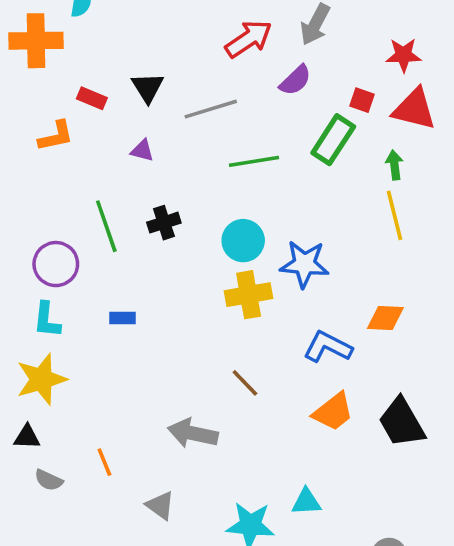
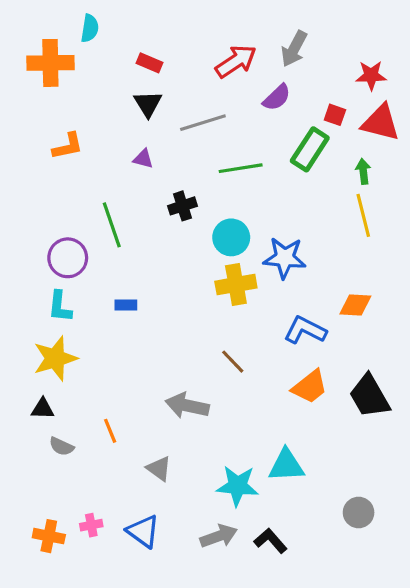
red rectangle: (92, 98) -> (149, 63), moved
black cross: (164, 223) -> (182, 206), moved
cyan triangle: (306, 502) -> (286, 465), size x1.4

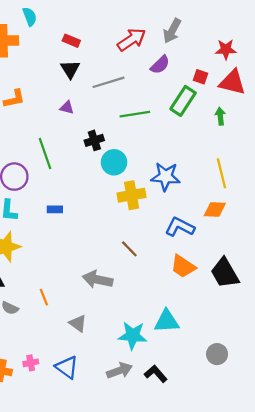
cyan semicircle: (90, 28) -> (30, 17), turned -30
yellow line: (363, 215) -> (221, 173), moved
cyan circle: (231, 237) -> (114, 162), moved
orange trapezoid: (310, 387) -> (183, 266), turned 72

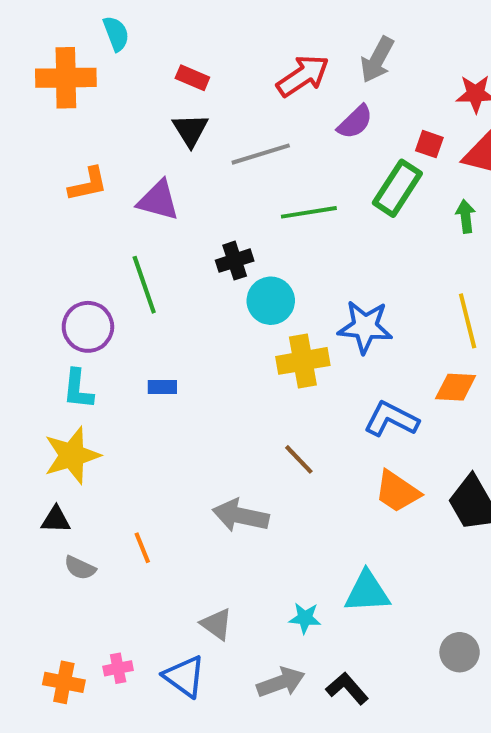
purple triangle: (67, 108) -> (158, 200), moved, size x1.6
gray triangle: (78, 323) -> (217, 624), moved
cyan star: (133, 335) -> (305, 618), size x0.6

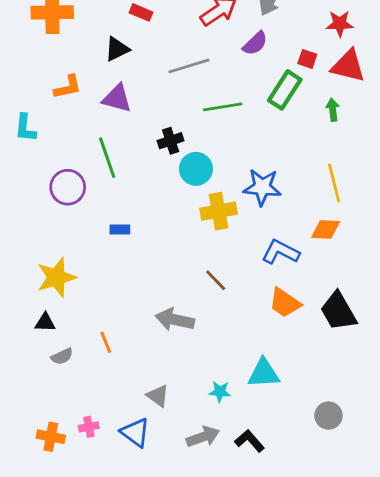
black triangle: (190, 130) -> (117, 49), moved, turned 36
cyan L-shape: (78, 389) -> (25, 128), moved
gray semicircle: (80, 568) -> (62, 356), turned -50

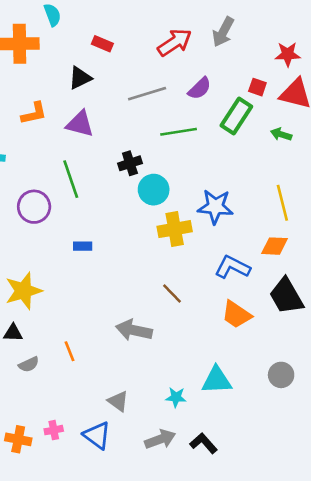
purple semicircle: (255, 43) -> (200, 88), moved
green arrow: (333, 110) -> (281, 134), turned -66
black trapezoid: (338, 311) -> (286, 296), moved
gray circle: (328, 416) -> (281, 375), moved

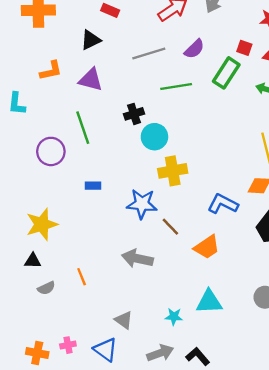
blue star: (215, 207) -> (142, 204), moved
orange trapezoid: (236, 314) -> (207, 247), moved, turned -68

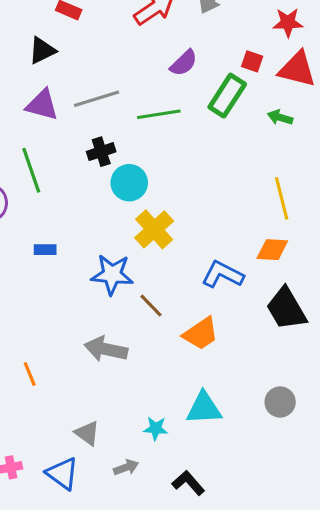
gray line: (149, 54) -> (97, 99), moved
yellow cross: (173, 171) -> (154, 229), turned -32
gray arrow: (160, 353) -> (126, 467), moved, size x0.7

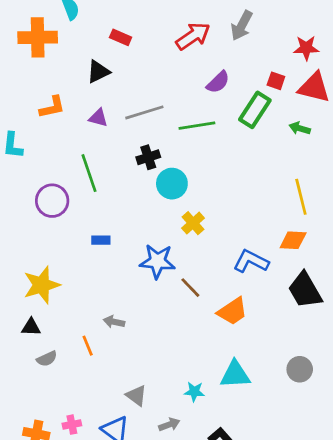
purple triangle: (42, 105) -> (98, 118), size x0.7
yellow cross: (154, 229) -> (193, 223), size x0.7
gray arrow: (106, 349) -> (114, 322), moved, size x0.6

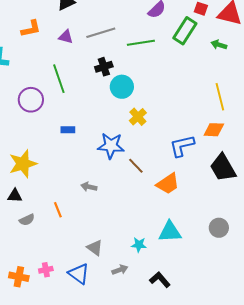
blue L-shape: (251, 261) -> (182, 146), turned -40
gray arrow: (114, 322) -> (89, 187), moved

